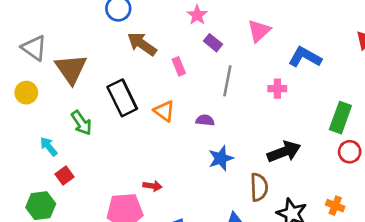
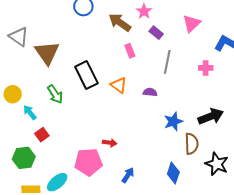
brown arrow: (142, 44) -> (120, 22), moved
yellow circle: (26, 93) -> (13, 94), moved
blue star: (221, 158) -> (173, 122), moved

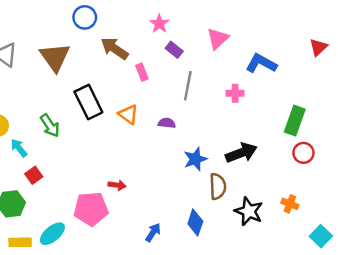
brown arrow: (120, 22) -> (115, 48), moved
brown triangle: (47, 53) -> (55, 57), moved
blue arrow: (128, 175) -> (153, 232), moved

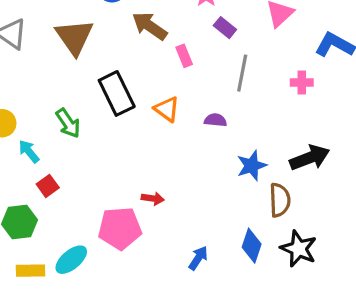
black star: (249, 211) -> (299, 249), moved

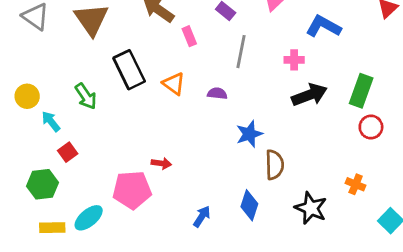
black arrow: (310, 158) -> (309, 95), moved
black star: (299, 249) -> (311, 208), moved

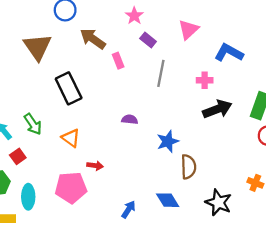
orange triangle: (174, 84) -> (71, 138), moved
purple semicircle: (217, 93) -> (130, 119), moved
green arrow: (86, 96) -> (33, 124), moved
blue diamond: (249, 205) -> (168, 200), turned -50
cyan ellipse: (89, 218) -> (28, 197), moved, turned -50

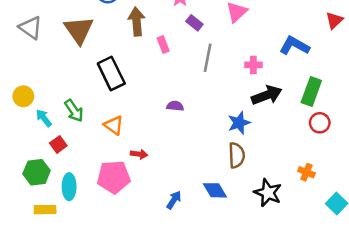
brown arrow: (93, 39) -> (137, 22), turned 50
blue L-shape: (229, 53) -> (294, 46), moved
blue star: (168, 141) -> (239, 123), moved

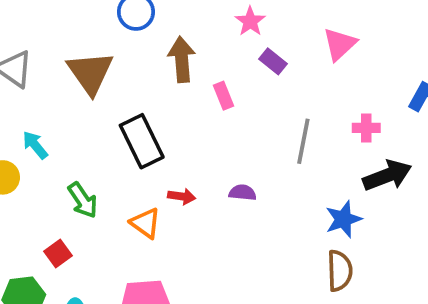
gray line: (208, 58) -> (303, 141), moved
cyan arrow: (44, 118) -> (35, 145), moved
red arrow: (139, 154) -> (182, 196), moved

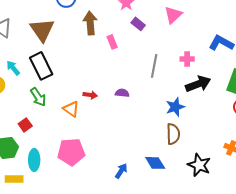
black rectangle: (142, 141) -> (41, 66), moved

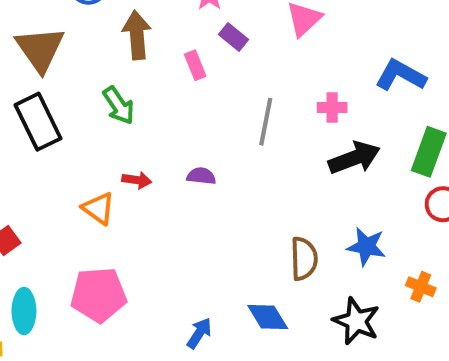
pink rectangle: (112, 42) -> (195, 65), moved
green arrow: (38, 97) -> (119, 106), moved
blue star: (175, 107) -> (366, 247), moved, turned 30

